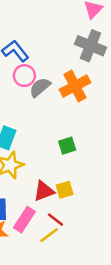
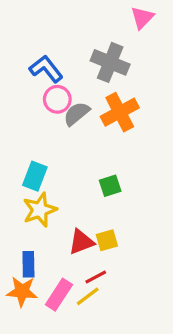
gray cross: (91, 46) -> (110, 62), moved
pink rectangle: (24, 220) -> (59, 295), moved
red line: (56, 220) -> (96, 277), turned -66

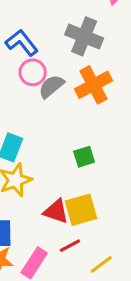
yellow square: (107, 240) -> (81, 210), size x1.5
red triangle: (81, 242) -> (56, 211), turned 40
yellow line: (88, 296) -> (101, 264), moved

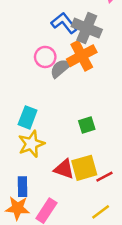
blue L-shape: (22, 43) -> (64, 23), moved
orange cross: (93, 85) -> (82, 56), moved
red line: (70, 246) -> (104, 177), moved

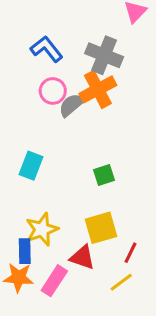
blue L-shape: (64, 23) -> (47, 49), moved
yellow star: (31, 144) -> (42, 229), moved
red triangle: (64, 169) -> (82, 257), moved
red line: (104, 177) -> (131, 253), moved, turned -36

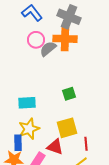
orange cross: (98, 89) -> (65, 39), turned 30
cyan rectangle: (31, 166) -> (27, 103), moved, turned 66
red line: (131, 253) -> (86, 144), turned -32

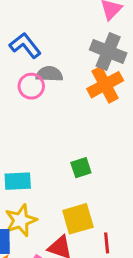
gray cross: (69, 17) -> (108, 51), moved
orange cross: (65, 39) -> (105, 85), moved, turned -30
gray semicircle: (48, 49) -> (49, 74), moved, turned 42

